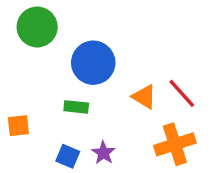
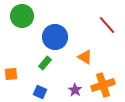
red line: (182, 93) -> (107, 25), moved
green rectangle: (76, 107) -> (45, 63), turned -56
purple star: (103, 153) -> (75, 90), moved

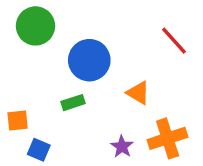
green rectangle: (45, 63) -> (73, 103), turned 32
blue square: (40, 92) -> (39, 150), moved

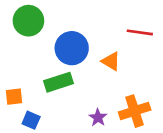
red line: (174, 41) -> (140, 32), turned -40
orange triangle: (138, 93) -> (111, 61), moved
green rectangle: (73, 103) -> (59, 82), size x1.5

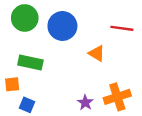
blue circle: (72, 48) -> (62, 26), moved
green rectangle: (59, 82) -> (30, 63), moved, turned 30

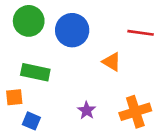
purple star: (85, 103) -> (87, 110), moved

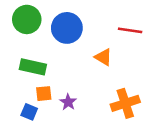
orange square: (14, 97) -> (44, 94), moved
purple star: (87, 110) -> (68, 102), moved

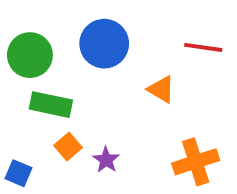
green circle: (27, 19) -> (30, 55), moved
orange square: (44, 94) -> (68, 147), turned -35
blue square: (29, 112) -> (18, 173), moved

